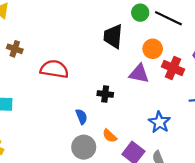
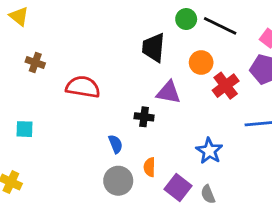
red cross: (173, 68) -> (226, 86), turned 30
purple triangle: (139, 74) -> (169, 92), moved
orange semicircle: (110, 136) -> (149, 167), turned 49

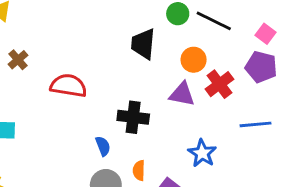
brown cross: (35, 62) -> (18, 60), turned 30
purple triangle: (169, 92) -> (182, 94), moved
black cross: (144, 117) -> (133, 117), size x1.5

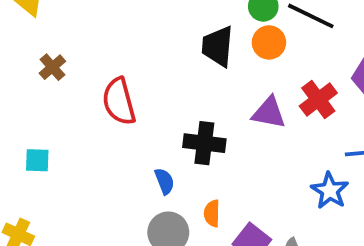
orange circle: (194, 60) -> (269, 42), moved
red semicircle: (68, 86) -> (119, 101), turned -114
blue star: (202, 153) -> (330, 191), moved

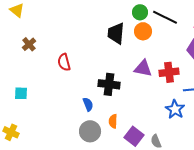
red cross: (318, 99) -> (169, 72), moved, turned 30
red semicircle: (119, 101) -> (64, 62), size x0.7

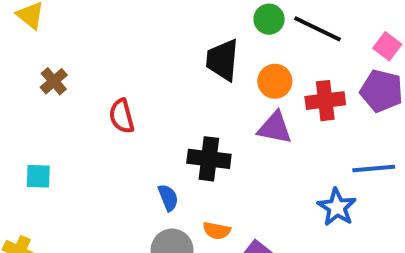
orange circle: (143, 31) -> (275, 81), moved
red cross: (169, 72) -> (325, 101), moved
orange semicircle: (113, 121) -> (217, 231), turned -80

